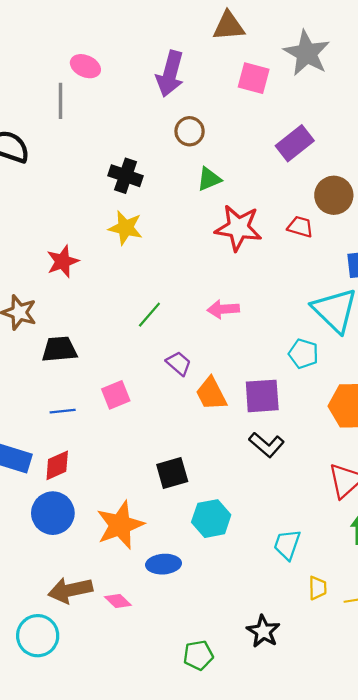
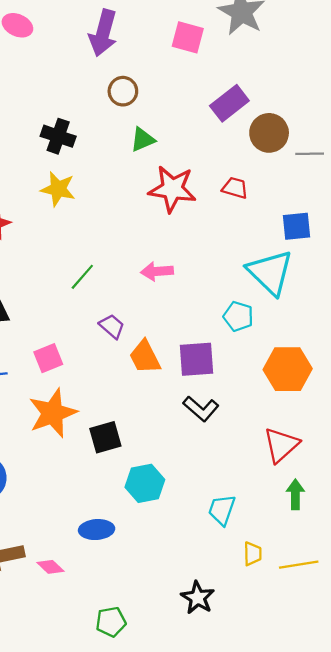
brown circle: (334, 195) -> (269, 133), moved
orange star: (120, 525) -> (53, 413), moved
green pentagon: (198, 655) -> (111, 622), moved

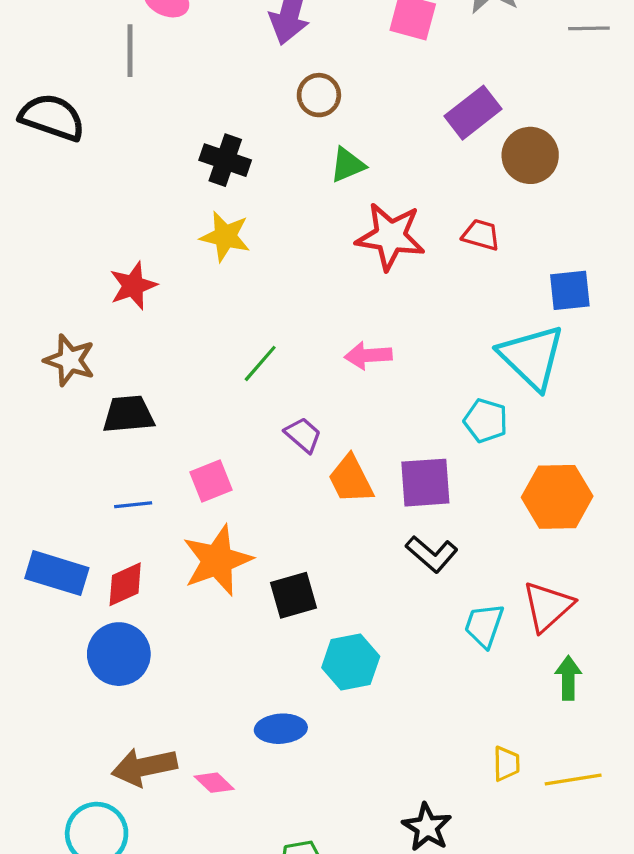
gray line: (310, 154) -> (589, 28), moved
cyan trapezoid: (222, 510) -> (484, 625), moved

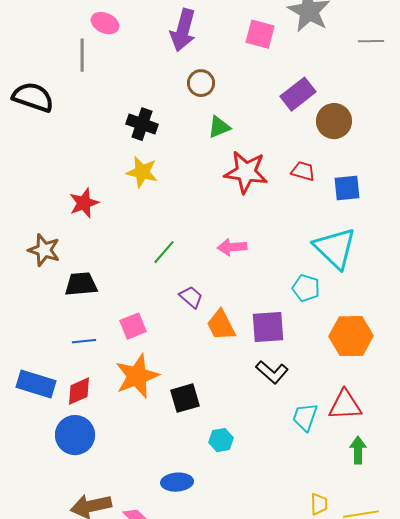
blue square: (570, 290) -> (347, 188), moved
red triangle: (548, 606) -> (345, 405), turned 39
cyan hexagon: (351, 662) -> (221, 440), size x0.7

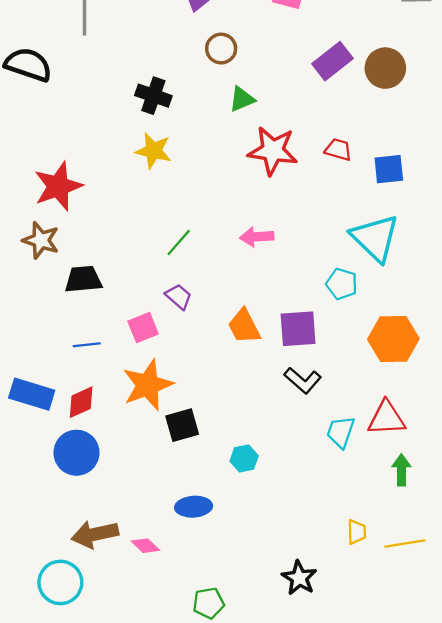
brown circle: (334, 121) -> (385, 68), moved
red star: (84, 203) -> (58, 186), moved, size x1.4
purple trapezoid: (191, 297) -> (179, 297), moved
black square: (185, 398) -> (182, 425), moved

